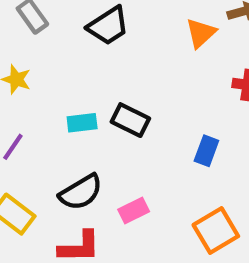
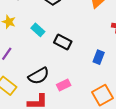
cyan rectangle: (82, 123) -> (38, 30), moved, turned 48

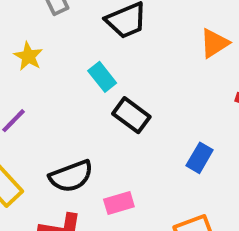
cyan rectangle: (38, 30) -> (102, 77), moved

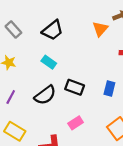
black rectangle: (131, 115) -> (75, 87), moved
black semicircle: (71, 176) -> (45, 95), moved

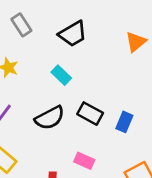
blue rectangle: (109, 89) -> (124, 122), moved
pink rectangle: (76, 123) -> (84, 161), turned 48

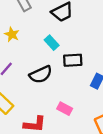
black rectangle: (90, 114) -> (73, 60), moved, turned -36

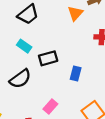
pink rectangle: (65, 109) -> (50, 107), turned -64

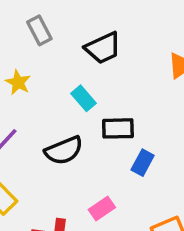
blue rectangle: (76, 74) -> (143, 163), moved

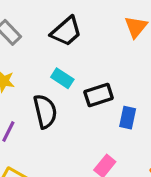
black semicircle: (64, 150) -> (45, 111), moved, turned -64

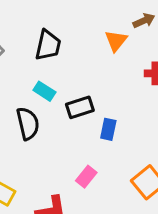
black trapezoid: (66, 31) -> (48, 45), turned -36

